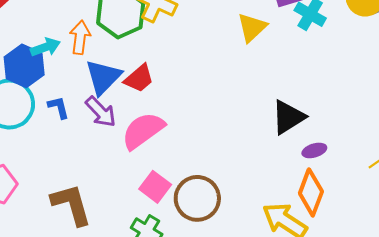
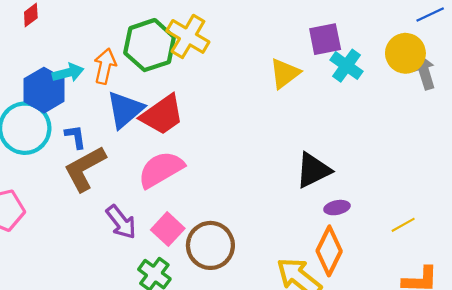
red trapezoid: (139, 78) -> (162, 115), size x1.4
purple arrow: (101, 112) -> (121, 222), moved
brown L-shape: (71, 204) -> (85, 169), moved, turned -108

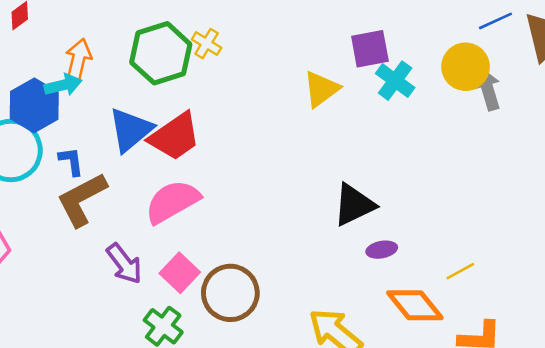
yellow cross: (188, 36) -> (207, 44), size x0.6
orange arrow: (105, 66) -> (78, 60), moved
orange diamond: (329, 251) -> (415, 305), moved, turned -66

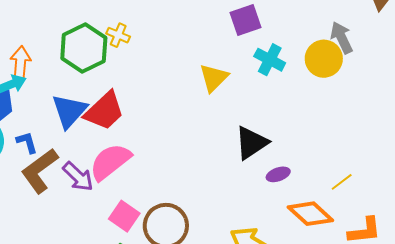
yellow circle: (466, 67) -> (324, 59), moved
cyan cross: (395, 81) -> (270, 60), moved
yellow triangle: (321, 89) -> (214, 78), moved
purple arrow: (124, 264) -> (78, 177), moved

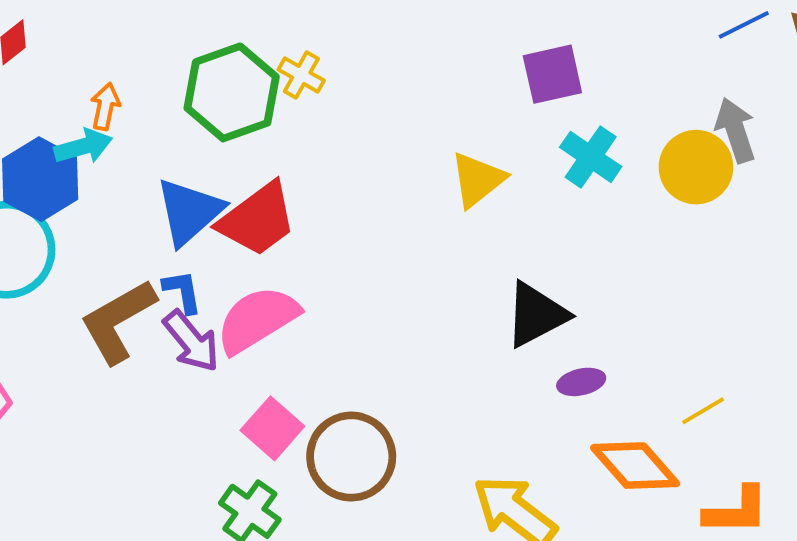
orange arrow: (21, 63) -> (105, 107), size x0.7
blue L-shape: (27, 142) -> (183, 292), moved

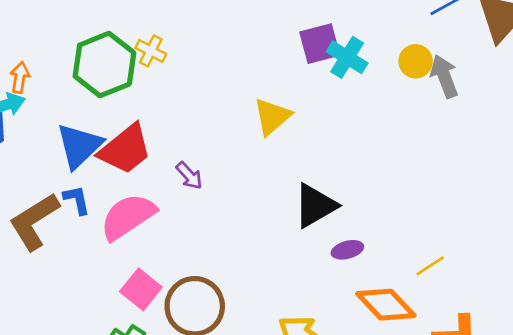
cyan cross: (591, 157) -> (347, 57), moved
yellow circle: (696, 167) -> (416, 61), moved, size x0.7
purple arrow: (191, 341) -> (189, 176), moved, size x0.7

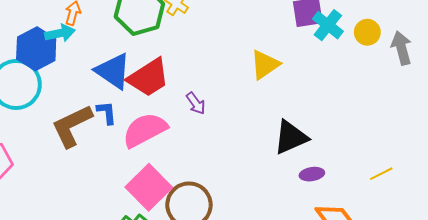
yellow circle: (416, 61) -> (367, 32), moved
blue triangle: (79, 146) -> (113, 71), turned -48
yellow line: (430, 266) -> (381, 174), moved
pink square: (141, 289) -> (149, 187), size x1.4

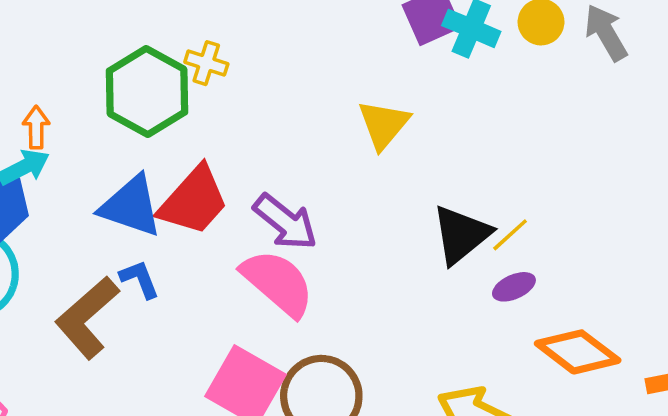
purple arrow: (196, 103) -> (285, 222), size x1.6
pink semicircle: (145, 130) -> (278, 283), moved, turned 84
yellow line: (381, 174) -> (510, 235), moved

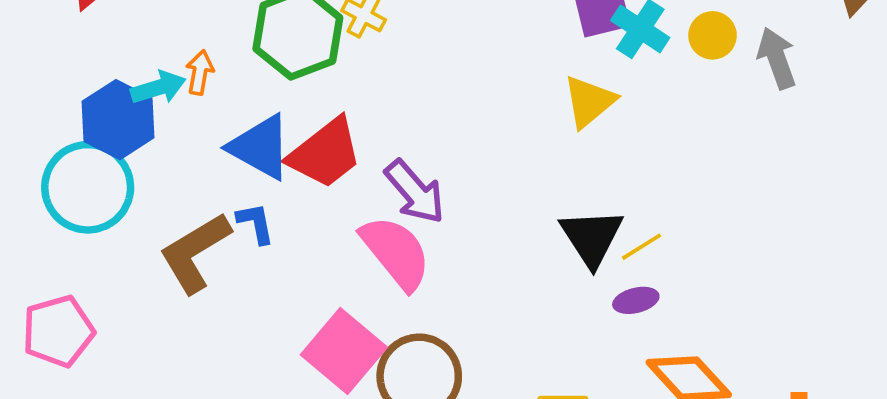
yellow triangle: (384, 124) -> (589, 102), moved
orange arrow: (36, 127) -> (200, 72), moved
black triangle: (461, 235) -> (592, 237), turned -34

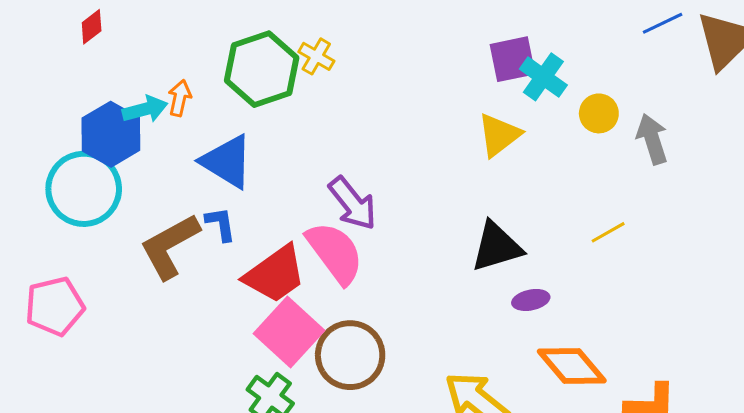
yellow circle: (713, 35) -> (599, 113), moved
gray arrow: (777, 58) -> (652, 139), moved
red trapezoid: (325, 153) -> (275, 274), moved
black triangle: (592, 237) -> (497, 247), turned 44
yellow line: (642, 247) -> (608, 232), moved

